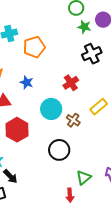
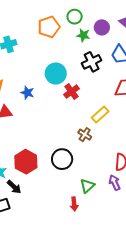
orange pentagon: (34, 47) -> (49, 27), moved
cyan circle: (51, 109) -> (56, 74), moved
brown cross: (73, 120) -> (85, 135), moved
red hexagon: (17, 130) -> (26, 162), moved

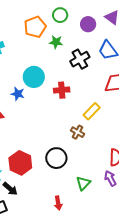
green star: (83, 35) -> (56, 42), moved
cyan circle: (56, 74) -> (34, 77), moved
red cross: (72, 92) -> (62, 90), turned 35
red arrow: (74, 204) -> (58, 203), moved

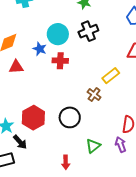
black cross: (80, 59) -> (88, 31), moved
red cross: (62, 90) -> (60, 61), moved

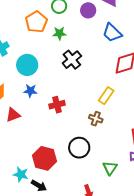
cyan circle: (58, 34) -> (27, 65), moved
red cross: (60, 61) -> (57, 105), moved

